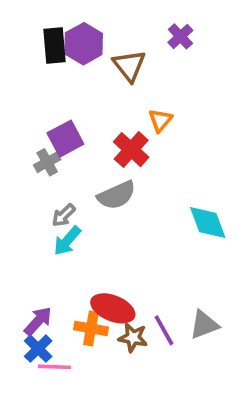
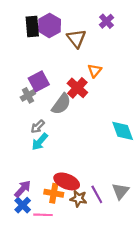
gray semicircle: (117, 195) -> (61, 104), moved, turned -30
gray triangle: (204, 325) -> (120, 191), turned -30
pink line: (54, 367) -> (43, 215), moved

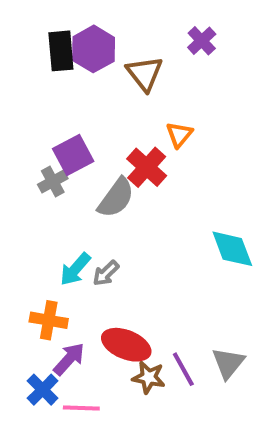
gray arrow: (38, 127) -> (106, 273), moved
purple arrow: (23, 189) -> (69, 359), moved
orange cross: (54, 193) -> (49, 320), moved

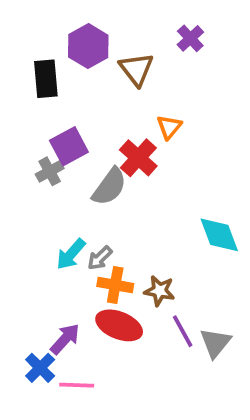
black rectangle: (61, 51) -> (46, 79), moved
orange cross: (49, 320) -> (115, 285), moved
purple line: (183, 369) -> (183, 331), moved
brown star: (149, 377) -> (160, 291), moved

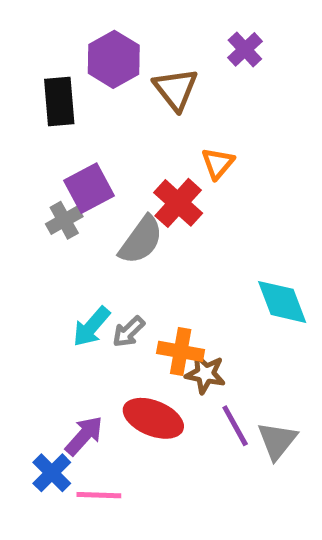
orange cross: (115, 285) -> (181, 351), moved

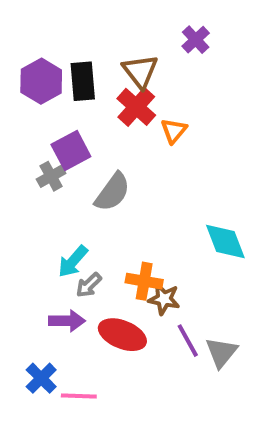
purple hexagon: (114, 59) -> (41, 81), moved
black rectangle: (59, 101) -> (83, 81), moved
red cross: (178, 203) -> (136, 107), moved
gray arrow: (129, 332) -> (89, 285), moved
purple arrow: (84, 436) -> (67, 321), moved, turned 48

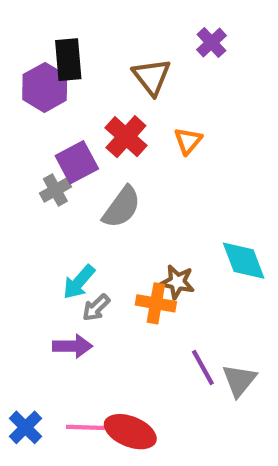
black rectangle: (83, 81) -> (68, 60), moved
red cross: (136, 107) -> (126, 137), moved
brown star: (164, 299) -> (177, 282), moved
red ellipse: (122, 335) -> (130, 432), moved
blue cross: (41, 378) -> (25, 427), moved

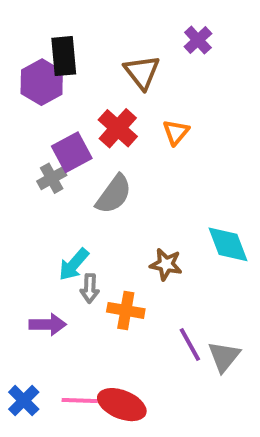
orange cross: (156, 303) -> (126, 310), moved
gray arrow: (96, 308) -> (90, 288), turned -44
purple arrow: (73, 346) -> (48, 324), moved

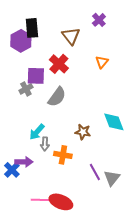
orange triangle: (176, 132) -> (102, 62), moved
purple square: (72, 152) -> (36, 76), turned 30
blue cross: (24, 401) -> (12, 170), moved

